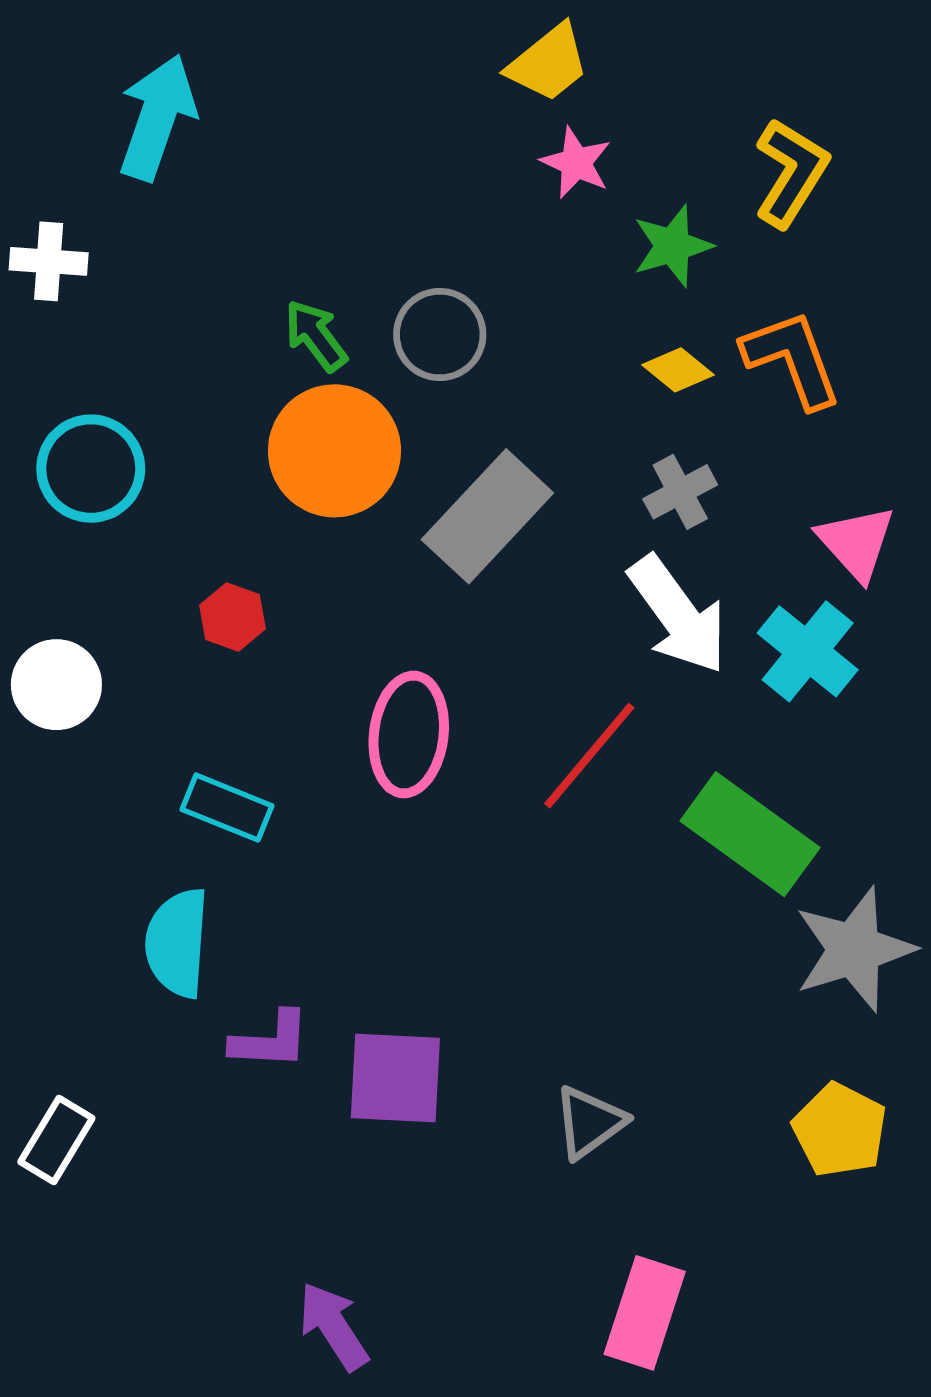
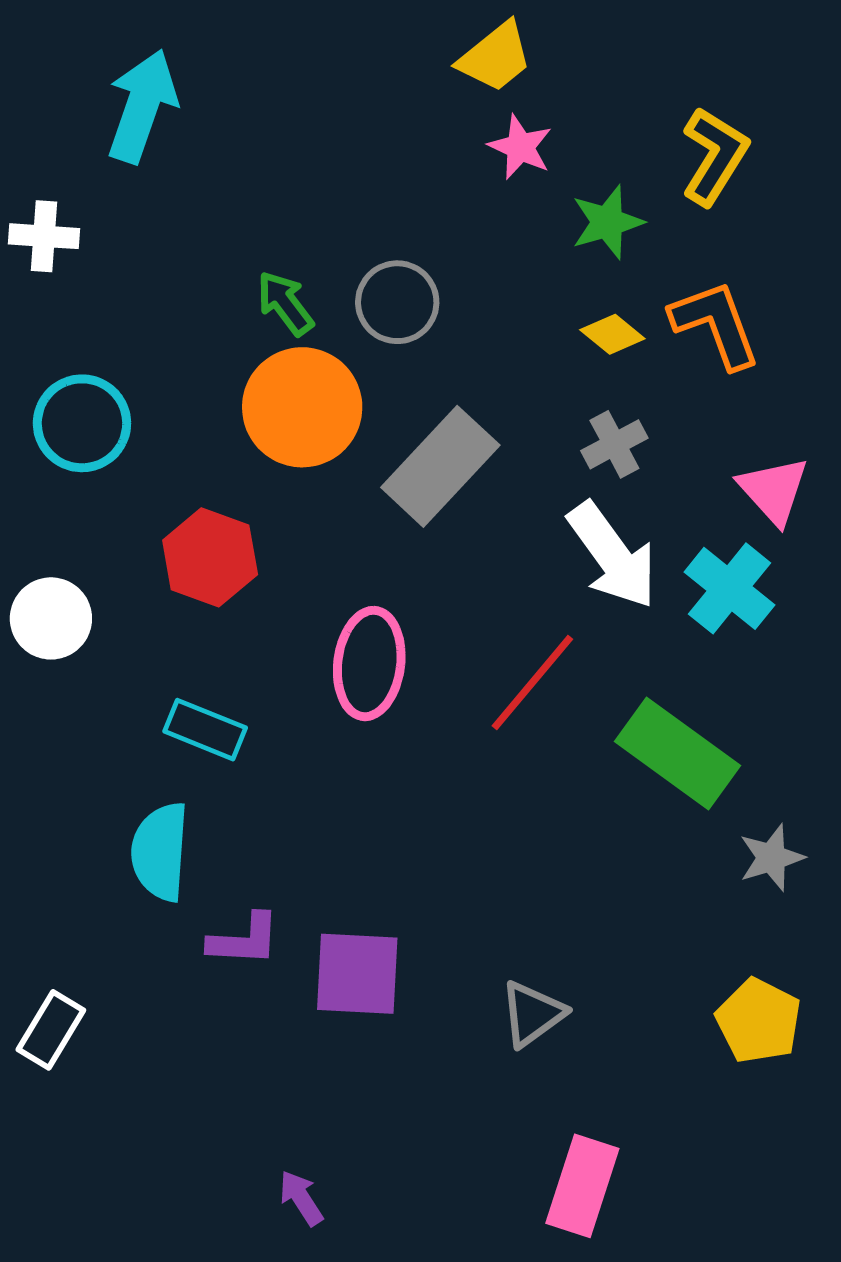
red hexagon: (233, 617) -> (210, 557), size x1.6
gray star: (854, 949) -> (772, 858), size x0.6
purple arrow: (333, 1326) -> (301, 1198), size x0.7

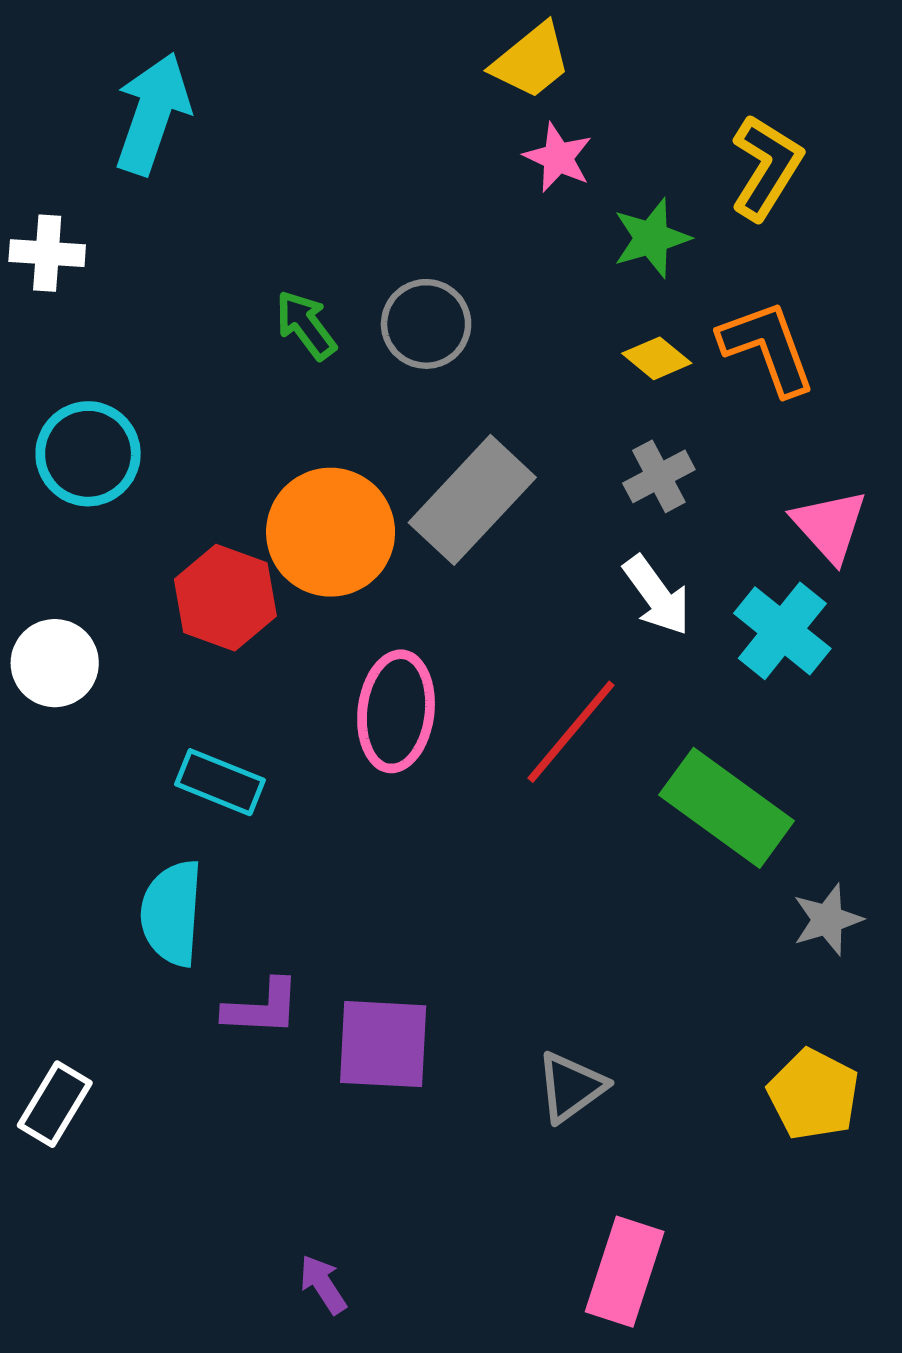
orange circle: (302, 407) -> (331, 532), moved
white arrow: (612, 555) -> (657, 595), size x0.7

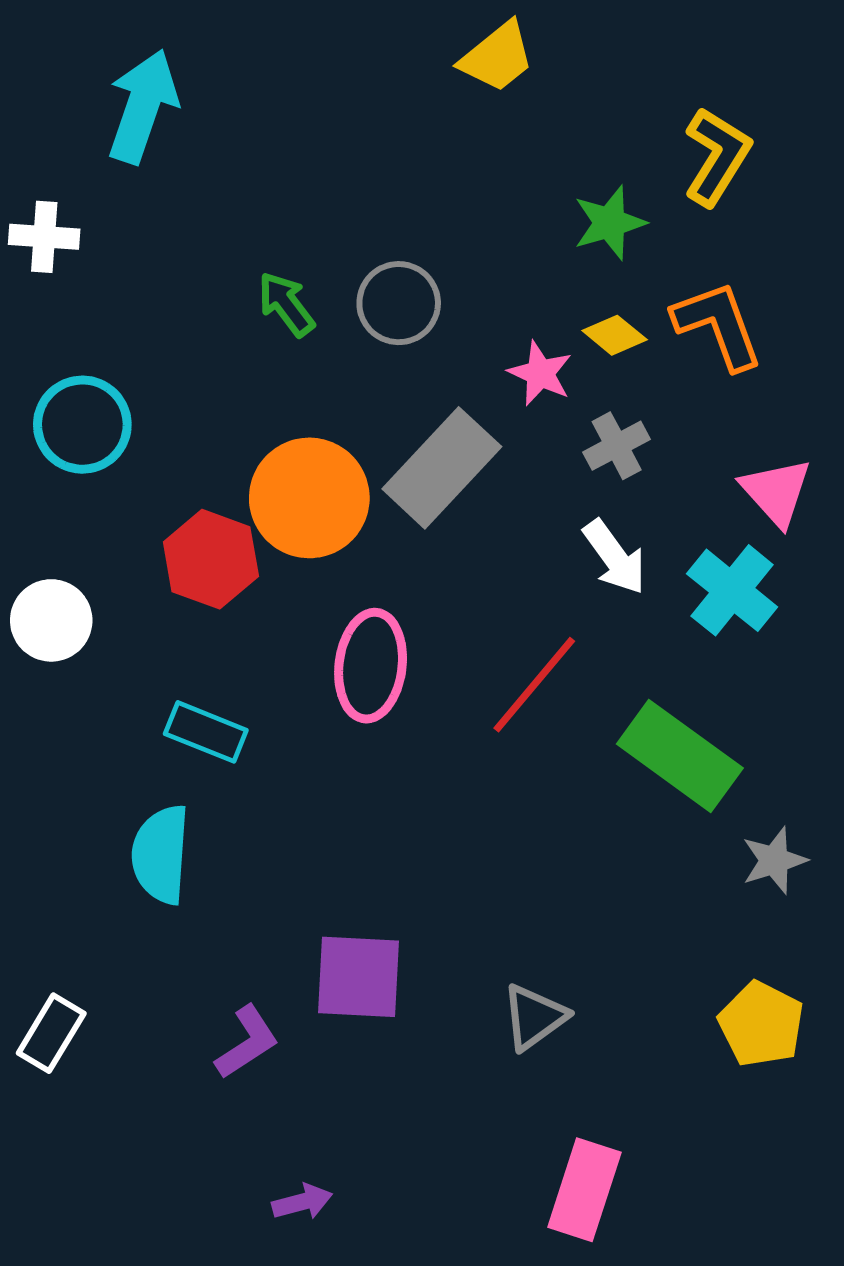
pink star: (558, 158) -> (540, 373), moved
purple L-shape: (262, 1008) -> (247, 1042), moved, turned -36
purple arrow: (323, 1284) -> (302, 1202), turned 108

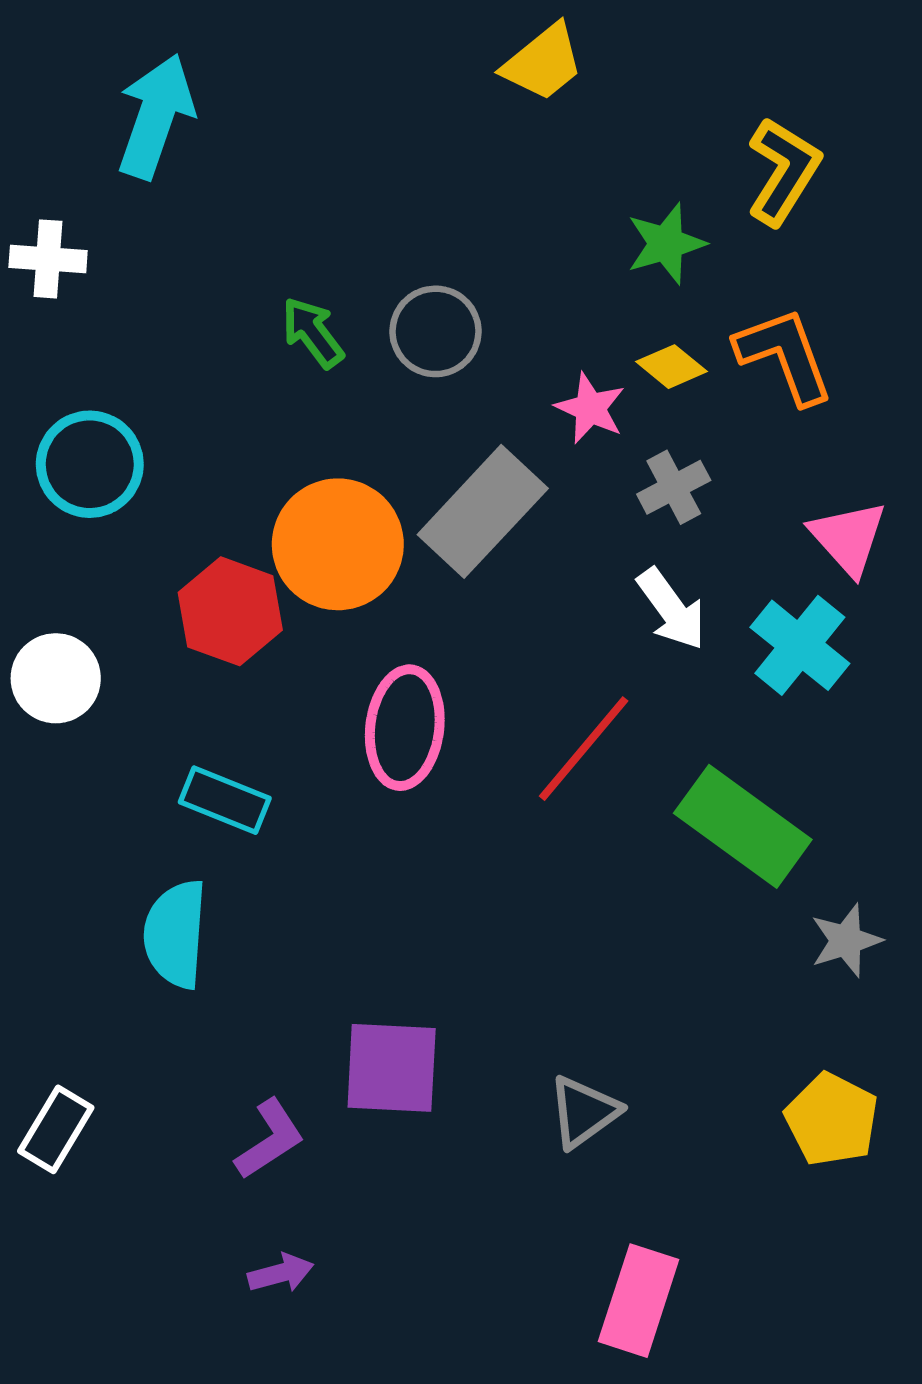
purple arrow: (302, 1202) -> (281, 1273), moved

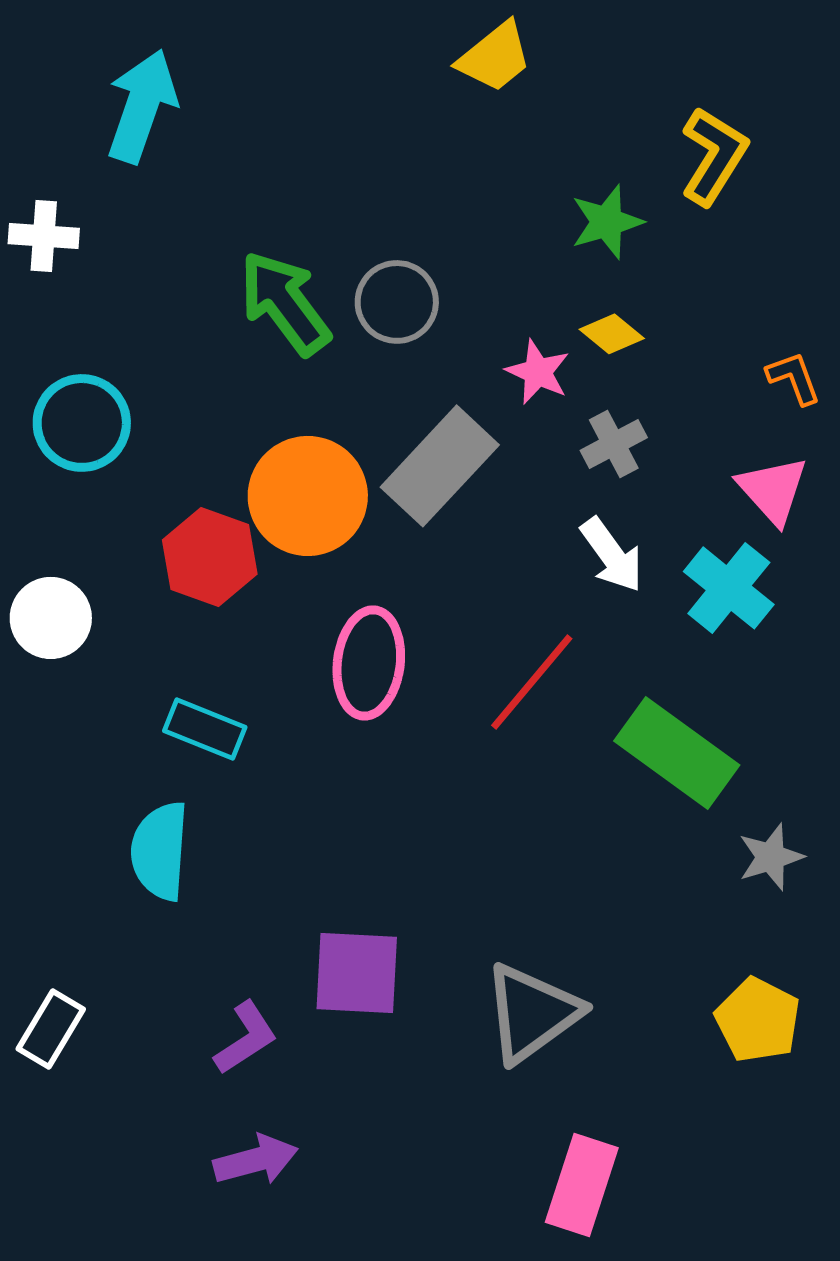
green arrow: (313, 333) -> (285, 303), size x1.6
orange L-shape: (785, 356) -> (794, 378), moved, size x0.6
gray triangle: (584, 1112) -> (532, 1013), size x1.5
purple arrow: (281, 1273) -> (256, 1160), size x1.4

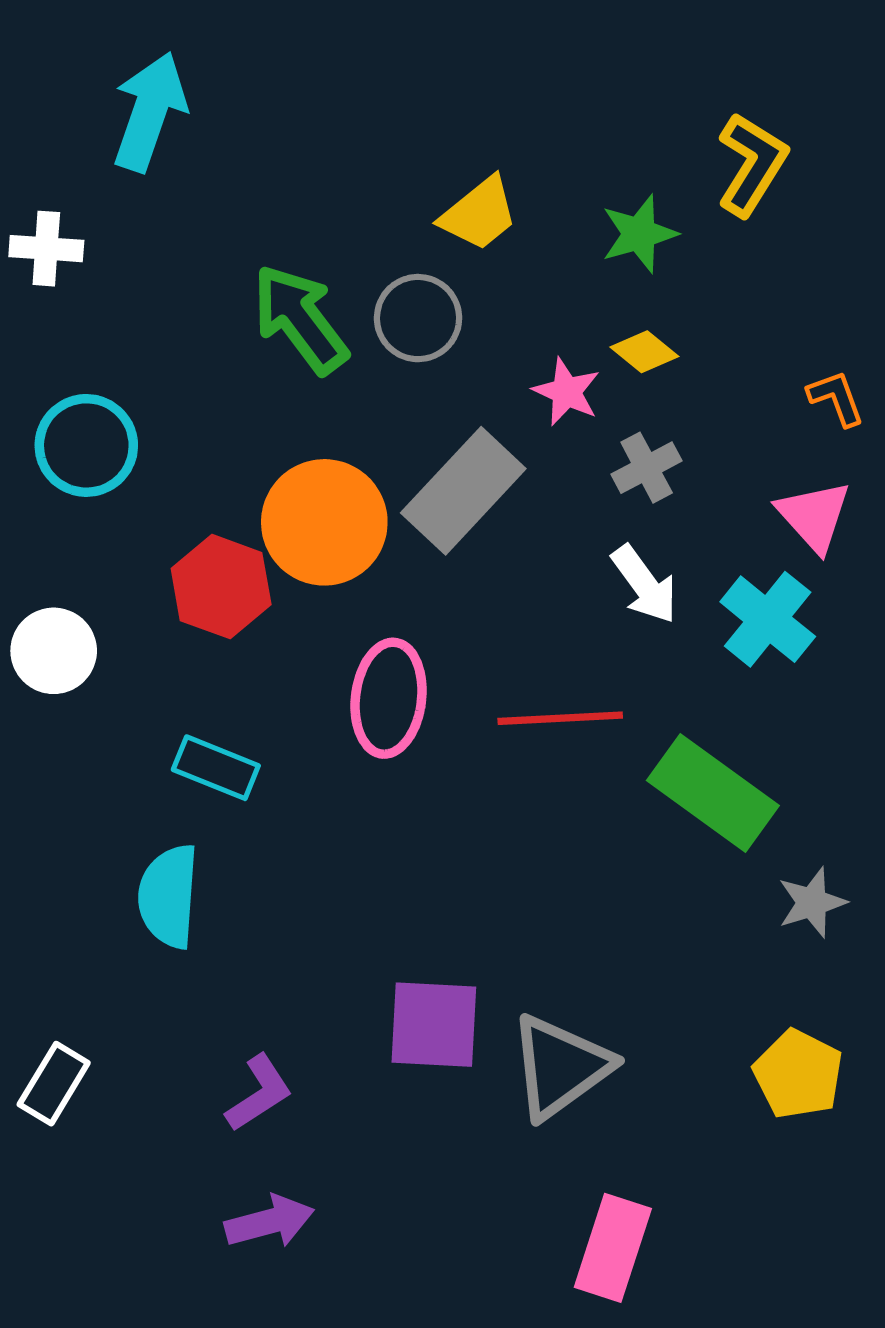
yellow trapezoid: (495, 57) -> (479, 214), moved
red line: (532, 682) -> (560, 718), turned 47
purple square: (357, 973) -> (434, 1025), moved

